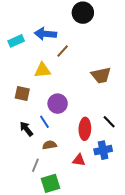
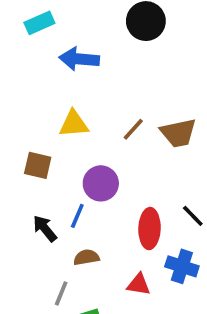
cyan rectangle: (16, 41) -> (39, 23), moved
brown line: (63, 51) -> (133, 129), moved
blue line: (44, 122) -> (77, 216), turned 56
blue cross: (103, 150) -> (182, 266), turned 30

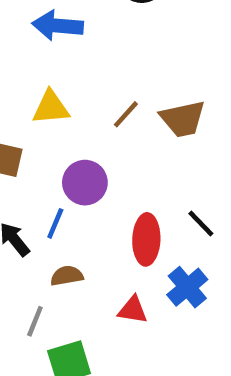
blue cross: (182, 266) -> (187, 287), turned 32

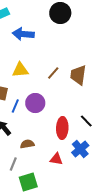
brown trapezoid: (183, 119) -> (78, 75), turned 110
blue line: (55, 223) -> (15, 106), moved

